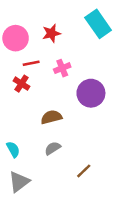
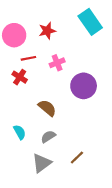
brown semicircle: (51, 117) -> (47, 108), turned 54
cyan semicircle: (13, 149) -> (20, 132), moved
gray triangle: (19, 182) -> (42, 163), moved

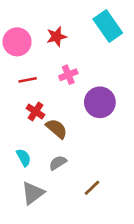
red line: (28, 58) -> (28, 80), moved
red cross: (20, 77) -> (35, 112), moved
gray triangle: (42, 163) -> (33, 193), moved

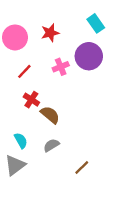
cyan rectangle: (108, 26) -> (96, 23), size x0.7
red line: (28, 80) -> (24, 71), turned -35
purple circle: (100, 102) -> (89, 56), moved
gray triangle: (33, 193) -> (15, 165), moved

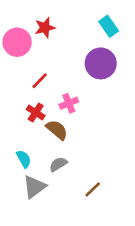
red star: (50, 33) -> (45, 28), moved
pink cross: (61, 67) -> (69, 103), moved
red line: (24, 71) -> (40, 81), moved
gray triangle: (15, 165) -> (34, 187), moved

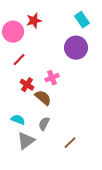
red line: (40, 81) -> (19, 60), moved
cyan semicircle: (24, 159) -> (18, 120), turned -40
gray semicircle: (58, 164) -> (44, 124), turned -32

